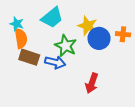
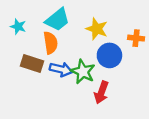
orange semicircle: (21, 38) -> (50, 43), moved
blue circle: (99, 38) -> (109, 55), moved
green star: (66, 46) -> (83, 72), moved

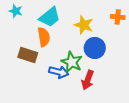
cyan star: (18, 27) -> (16, 11), moved
orange cross: (136, 38) -> (118, 17), moved
blue arrow: (61, 69) -> (59, 72), moved

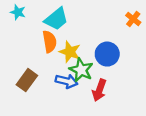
orange cross: (118, 17) -> (133, 19), turned 32
yellow star: (84, 25) -> (70, 52), moved
brown rectangle: (28, 55) -> (27, 80), moved, turned -72

